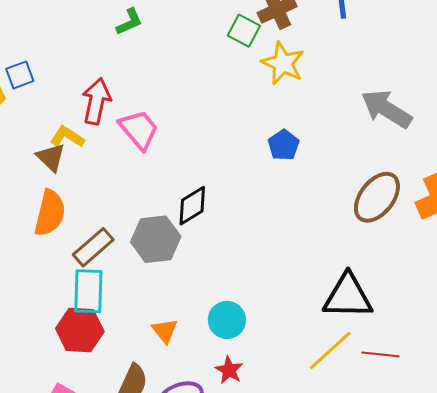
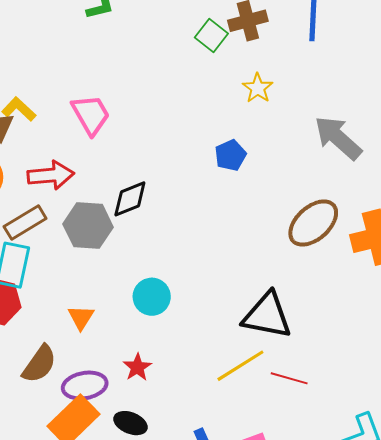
yellow star: (283, 63) -> (258, 88), moved, size x0.7
red arrow: (96, 101) -> (51, 175), moved, turned 63
cyan circle: (227, 320) -> (152, 297), moved

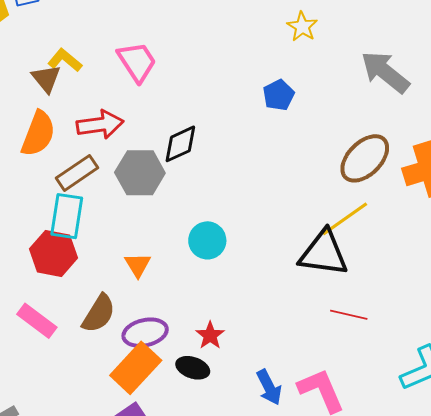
yellow line: (240, 366) -> (345, 219), moved
red star: (137, 367) -> (210, 335), moved

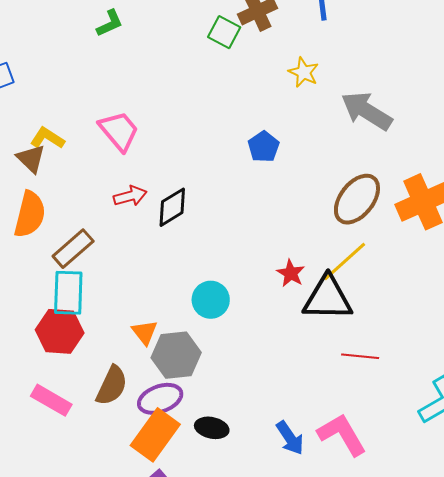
yellow star: (302, 27) -> (304, 72), moved
red arrow: (100, 124) -> (130, 196), moved, size x0.7
gray hexagon: (140, 173) -> (176, 355), moved
red star: (210, 335) -> (291, 273), moved

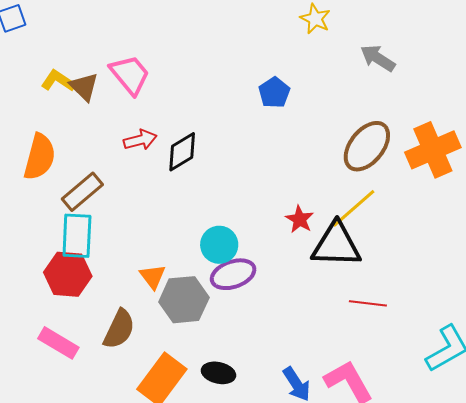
gray arrow: (367, 111) -> (378, 58), size x0.7
brown triangle: (31, 159) -> (84, 87), moved
purple ellipse: (160, 399) -> (233, 274), moved

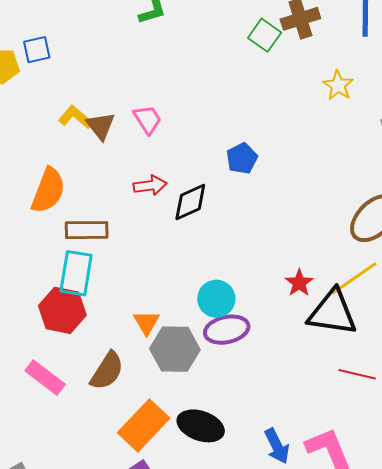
pink trapezoid: (130, 75) -> (147, 119), size x0.7
blue pentagon: (274, 93) -> (242, 158), moved
brown rectangle: (82, 192) -> (87, 230), turned 33
black ellipse: (218, 373) -> (201, 426), size x1.4

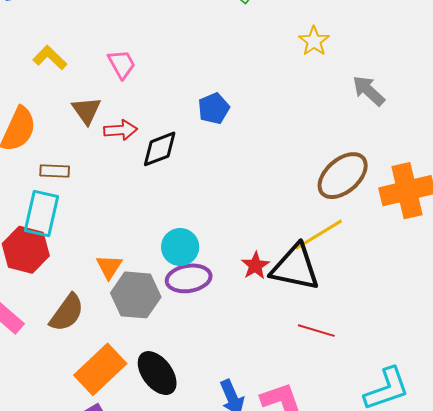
brown triangle: (101, 126) -> (86, 110), moved
brown rectangle: (87, 230) -> (55, 171), size x0.7
red star: (299, 283) -> (255, 266), moved
black ellipse: (201, 426) -> (157, 373), turned 30

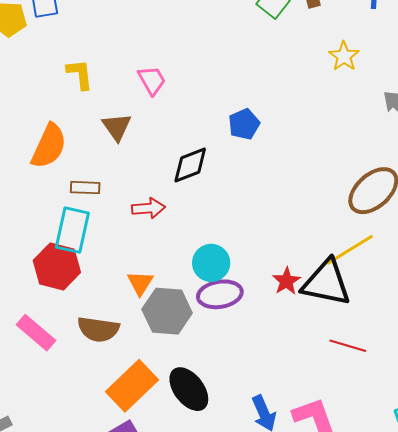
yellow L-shape: (50, 58) -> (80, 74), turned 40
red arrow: (121, 130) -> (148, 208), moved
brown semicircle: (67, 313) -> (98, 329), turned 63

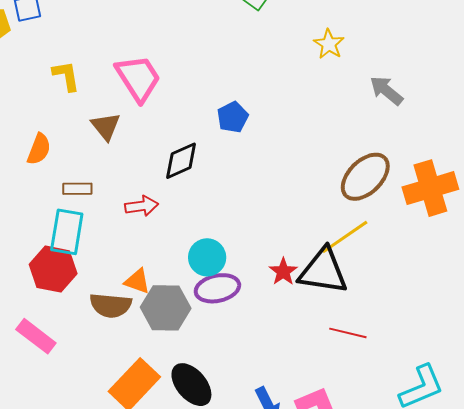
pink trapezoid: (152, 80) -> (138, 78), size x1.6
orange semicircle: (49, 146) -> (39, 149), size x0.7
orange triangle: (140, 283) -> (137, 281), turned -40
brown semicircle: (98, 329) -> (111, 305), moved

